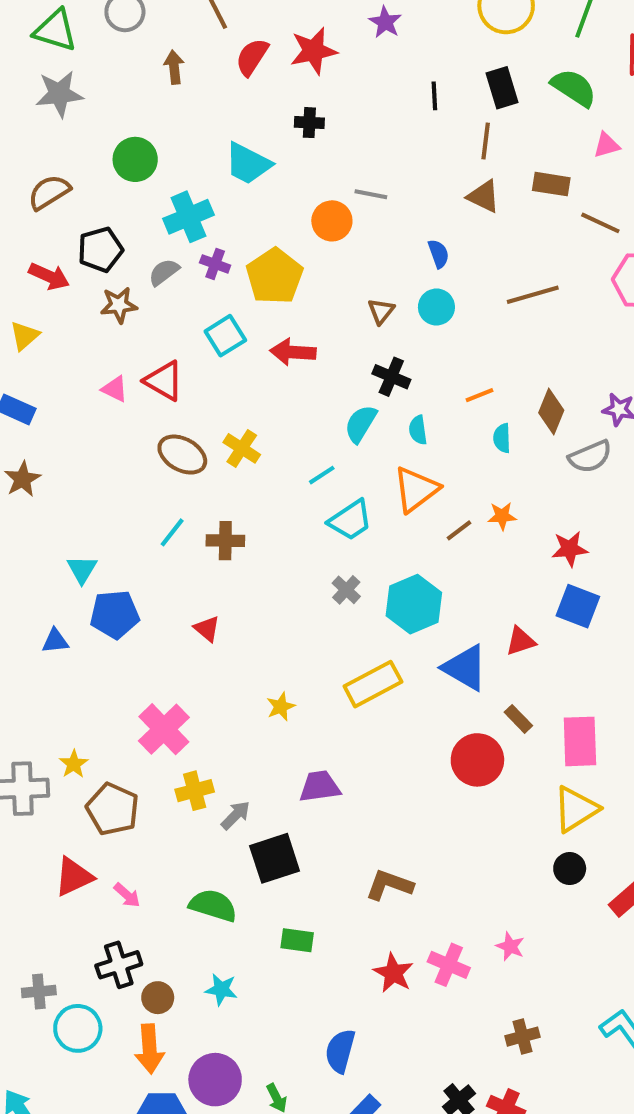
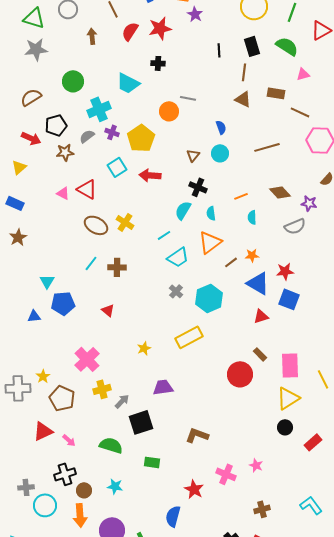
brown diamond: (551, 412) -> (280, 192), moved, turned -65
blue triangle: (465, 668) -> (258, 283), moved
red star: (393, 973) -> (194, 489), moved

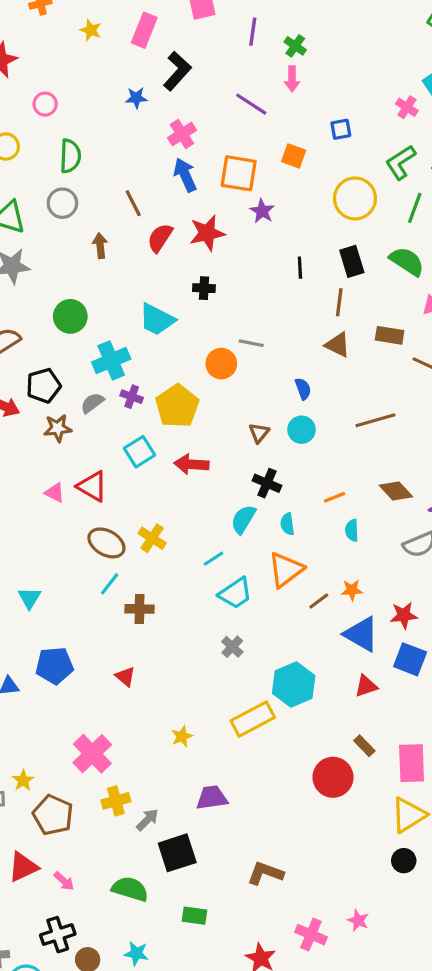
cyan line: (91, 263) -> (110, 584), moved
cyan triangle: (47, 281) -> (29, 598), moved
cyan hexagon: (209, 298) -> (294, 684), moved

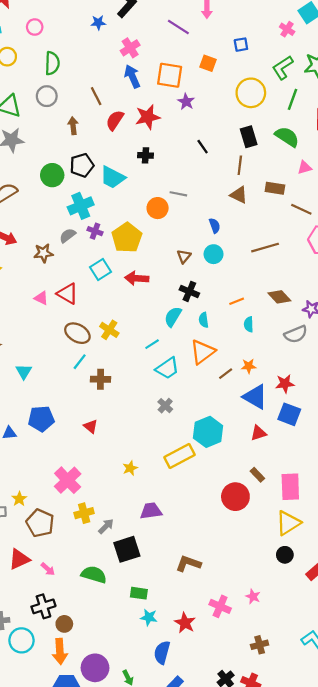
black line: (300, 268) -> (203, 147), moved, turned -32
black pentagon: (44, 386) -> (82, 165), moved
cyan star: (136, 953) -> (149, 617), moved

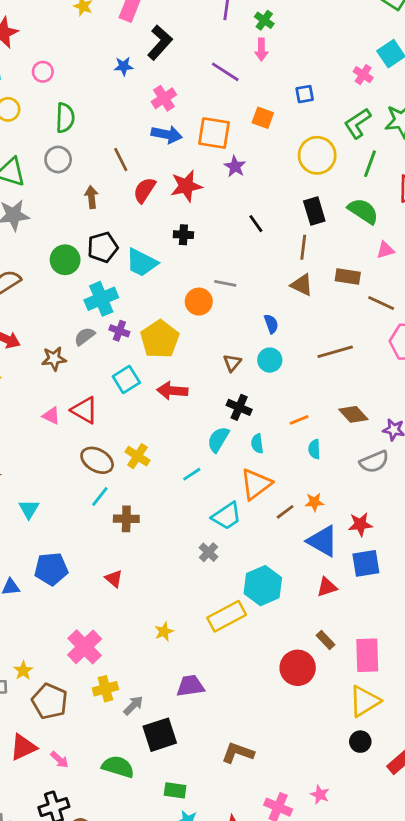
blue arrow: (132, 76) -> (167, 134), turned 125
cyan trapezoid: (167, 368) -> (227, 516), moved
blue square: (289, 414) -> (366, 563), turned -30

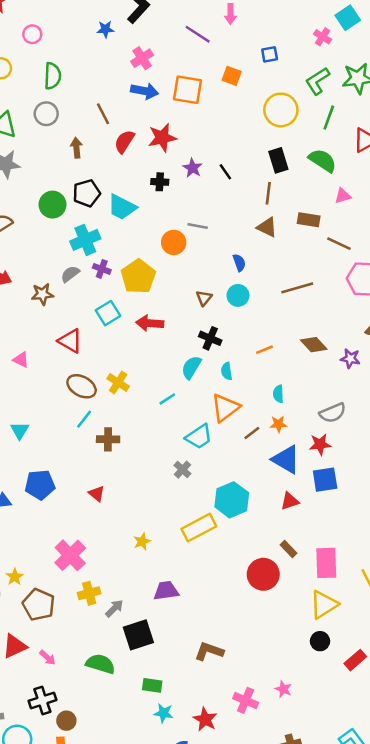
purple star: (235, 166) -> (193, 168), moved
pink triangle: (51, 416) -> (21, 360), moved
cyan semicircle: (314, 449) -> (278, 394), moved
gray semicircle: (374, 462) -> (333, 413), moved

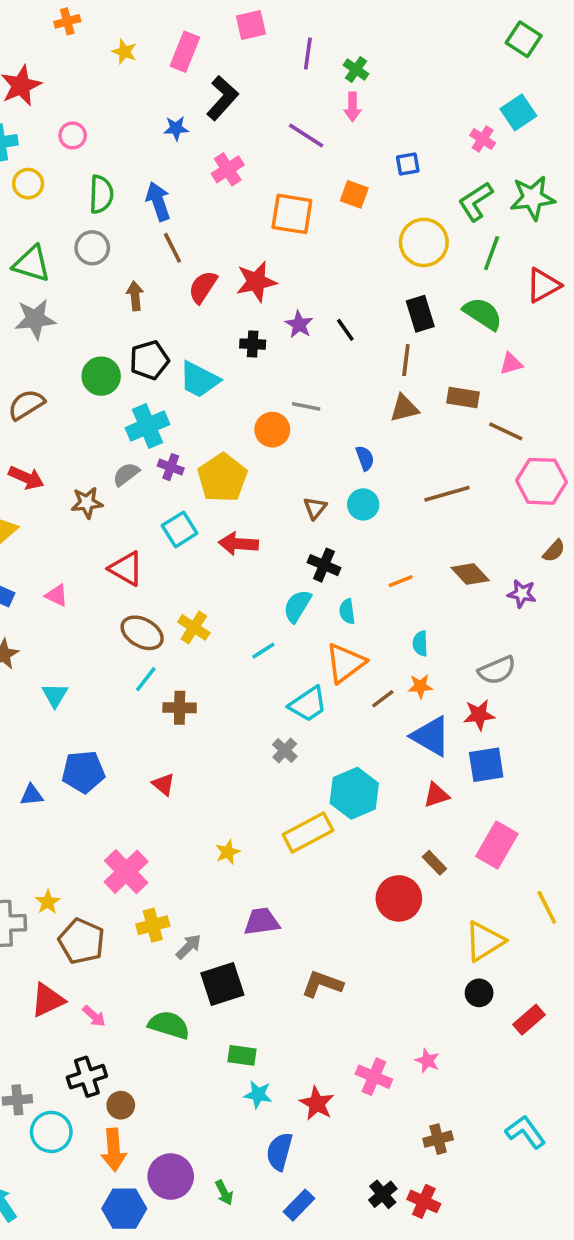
blue arrow: (145, 91) -> (158, 201), moved, turned -120
brown triangle: (267, 227) -> (404, 408), turned -40
pink rectangle: (326, 563) -> (497, 845), moved, turned 32
brown L-shape: (209, 651) -> (322, 984), moved

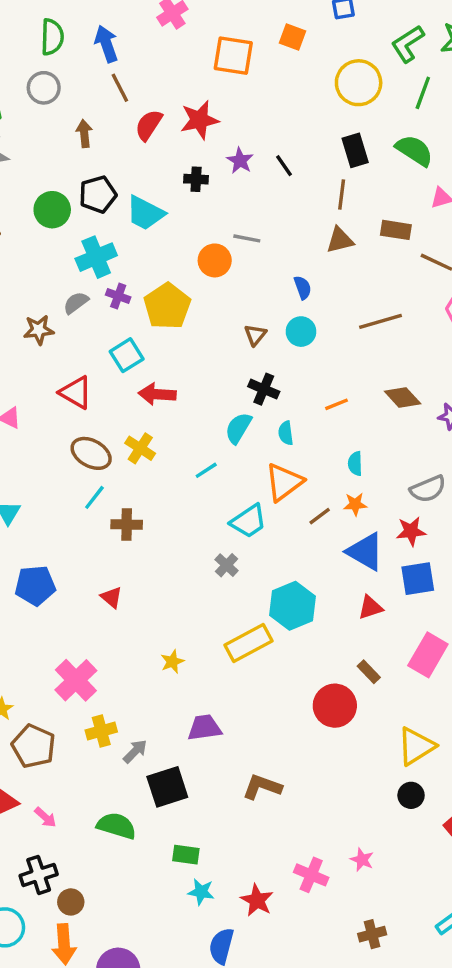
red arrow: (238, 544) -> (157, 394), moved

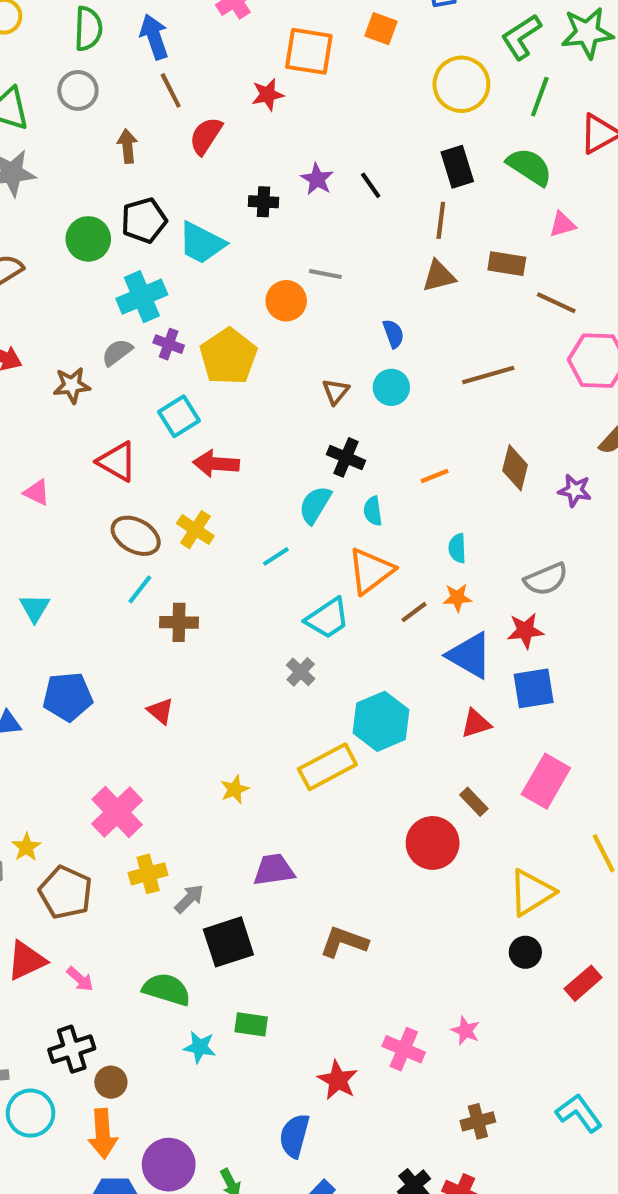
red star: (199, 120) -> (268, 95), moved, size x0.7
brown diamond: (403, 398) -> (515, 468), turned 57
cyan star: (201, 892) -> (200, 1047), moved

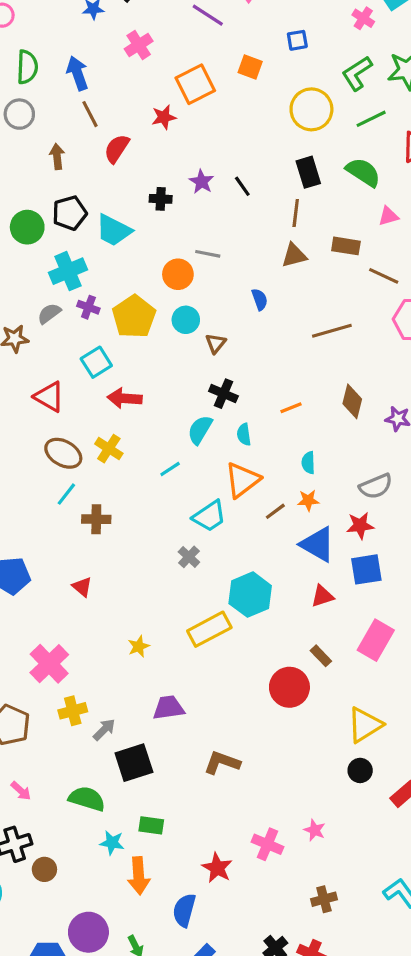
orange square: (309, 51) -> (195, 84), turned -36
green line: (540, 97) -> (371, 119), turned 44
cyan circle: (391, 387) -> (186, 320), moved
orange arrow: (103, 1134) -> (139, 876), moved

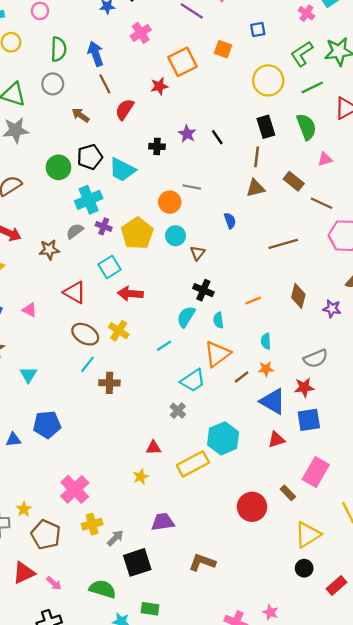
brown arrow: (57, 156) -> (81, 115), turned -48
green semicircle: (363, 172) -> (306, 127), turned 36
brown rectangle: (346, 246) -> (294, 181), turned 30
red triangle: (82, 587) -> (154, 448), moved, turned -42
brown rectangle: (321, 656) -> (288, 493), moved

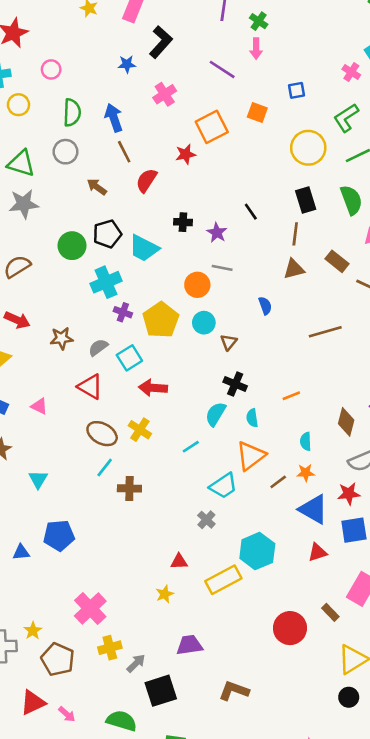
purple star: (187, 134) -> (217, 233), moved
gray semicircle: (75, 231) -> (98, 347), moved
brown diamond: (298, 296) -> (346, 422), moved

